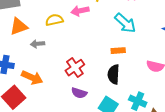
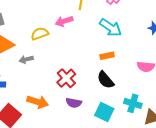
black semicircle: (114, 74) -> (105, 80), turned -36
orange arrow: (32, 78) -> (38, 102), moved

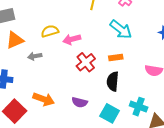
pink arrow: (64, 21) -> (72, 39), moved
red cross: (66, 78) -> (86, 62), moved
black semicircle: (105, 80) -> (113, 81), turned 42

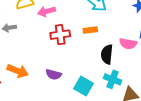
red cross: (86, 62) -> (60, 35), turned 30
black semicircle: (113, 81) -> (107, 54), moved

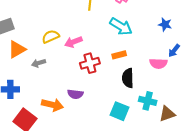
black semicircle: (107, 54) -> (128, 78), moved
purple semicircle: (54, 74) -> (75, 94), moved

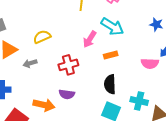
pink arrow: (73, 42) -> (90, 39), moved, turned -36
red cross: (90, 63) -> (68, 65), moved
black semicircle: (128, 78) -> (110, 84), moved

